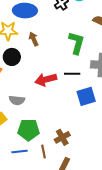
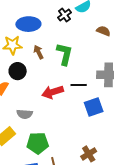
green L-shape: (77, 43) -> (65, 54), moved
brown cross: (62, 137) -> (89, 154), moved

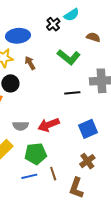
green L-shape: (65, 54) -> (69, 57), moved, turned 120
red arrow: (53, 92) -> (49, 125), moved
blue square: (94, 107) -> (88, 129), moved

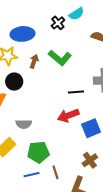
green L-shape: (69, 57) -> (60, 58), moved
brown arrow: (30, 63) -> (34, 61), turned 48
red arrow: (49, 125) -> (68, 115), moved

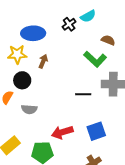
green L-shape: (60, 58) -> (95, 59), moved
red arrow: (68, 115) -> (62, 132), moved
gray semicircle: (24, 124) -> (29, 109), moved

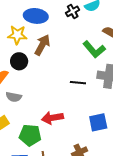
brown arrow: (43, 61) -> (42, 45), size x1.5
gray semicircle: (29, 109) -> (14, 97), moved
blue square: (96, 131) -> (98, 122), moved

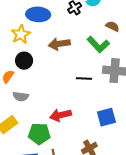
yellow star: (17, 35) -> (21, 34), turned -30
brown arrow: (42, 45) -> (59, 44), moved, turned -125

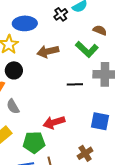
gray semicircle: (21, 96) -> (13, 106), turned 56
blue square: (106, 117) -> (100, 121), turned 30

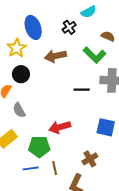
black cross: (61, 14) -> (69, 27), moved
blue ellipse: (25, 23) -> (33, 27), turned 70

